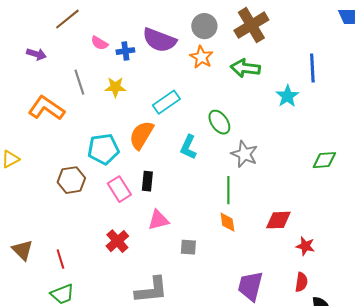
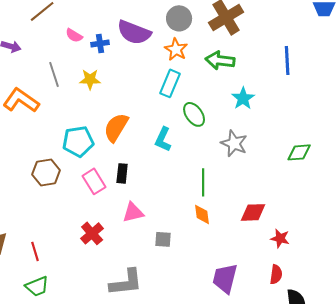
cyan star: (287, 96) -> (243, 98), moved
cyan rectangle: (166, 102) -> (170, 83), moved, turned -32
gray star: (244, 154) -> (234, 143), moved

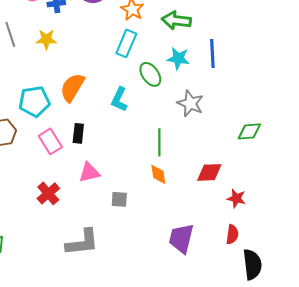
blue line: (287, 60) -> (212, 53), moved
cyan star: (243, 98) -> (178, 58), moved, turned -30
green diamond: (299, 152) -> (249, 131), moved

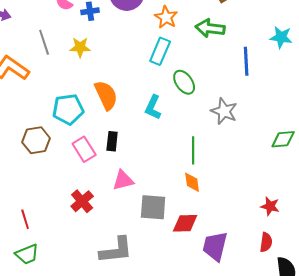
cyan star: (178, 58) -> (281, 37), moved
orange semicircle: (72, 87) -> (106, 95), turned 124
red diamond: (209, 172) -> (185, 223), moved
gray square: (119, 199) -> (153, 207), size x1.6

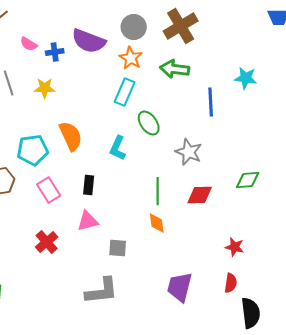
black rectangle: (112, 141) -> (89, 185), moved
gray square: (153, 207) -> (118, 248), size x0.7
red diamond: (185, 223) -> (200, 195), moved
gray L-shape: (116, 250) -> (102, 291), moved

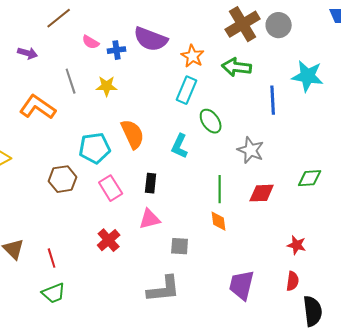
gray circle: (134, 27) -> (279, 25), moved
cyan star: (246, 78) -> (308, 76), size x1.4

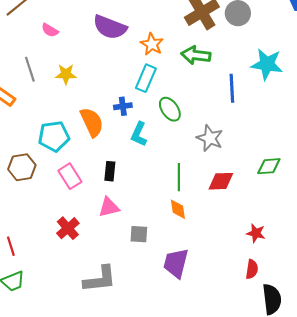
blue cross: (117, 50) -> (123, 106), moved
purple trapezoid: (242, 285) -> (176, 263), moved
gray L-shape: (164, 289) -> (100, 279), moved

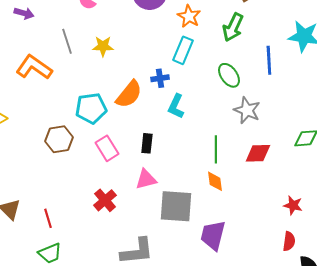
green arrow: (196, 55) -> (233, 27), turned -72
green ellipse: (170, 109) -> (229, 75), moved
orange semicircle: (92, 122) -> (129, 94), turned 64
gray square: (139, 234) -> (176, 206), size x1.8

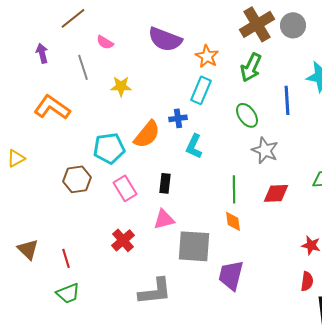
purple arrow: (24, 13) -> (42, 53), turned -120
gray line: (67, 41) -> (83, 67), moved

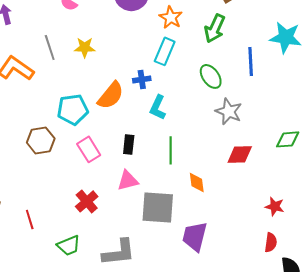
gray line: (83, 67) -> (50, 47), moved
green line: (234, 189) -> (171, 150), moved
green trapezoid: (68, 293) -> (69, 245), moved

